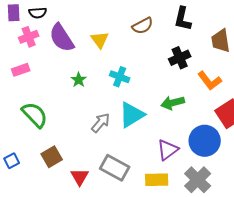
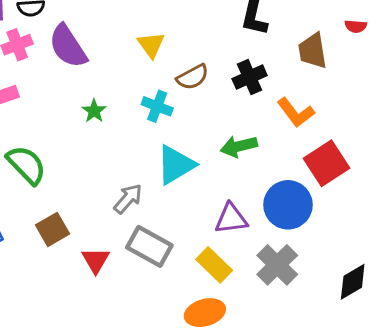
brown semicircle: (143, 26) -> (193, 77), moved
yellow triangle: (100, 40) -> (151, 45), moved
gray arrow: (101, 123) -> (128, 199), moved
purple triangle: (168, 150) -> (231, 219), turned 30
yellow rectangle: (157, 180) -> (214, 265), turned 45

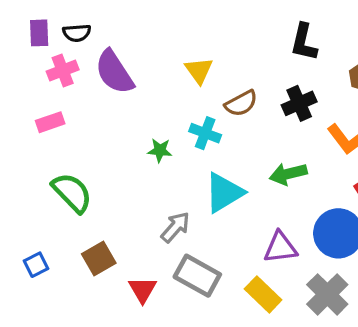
green star: (94, 111) -> (160, 150), moved, turned -30

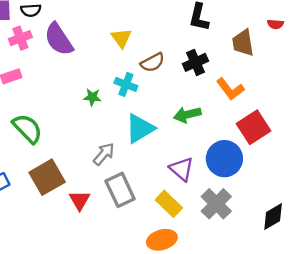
purple triangle: (280, 247) -> (182, 169), turned 48
brown square: (99, 258) -> (47, 177), size x1.4
gray rectangle: (197, 276) -> (120, 190), turned 36

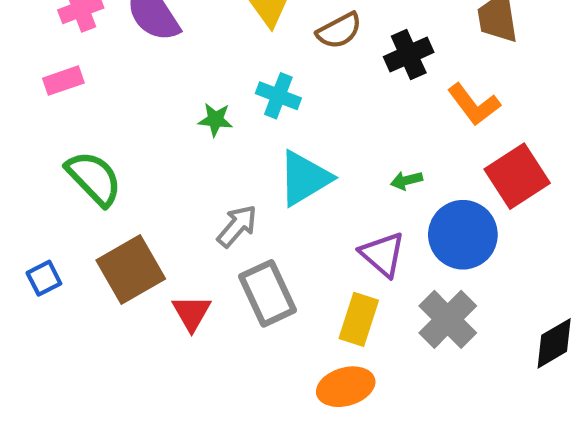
brown semicircle: (153, 62) -> (339, 31), moved
green arrow: (187, 115) -> (406, 180), moved, size x0.6
yellow rectangle: (169, 204) -> (359, 319), turned 64

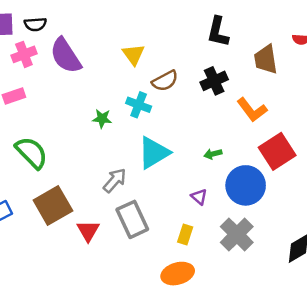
brown semicircle: (339, 31) -> (165, 81), moved
purple triangle: (383, 254) -> (199, 197), size x0.6
yellow rectangle: (359, 319) -> (185, 234), size x0.7

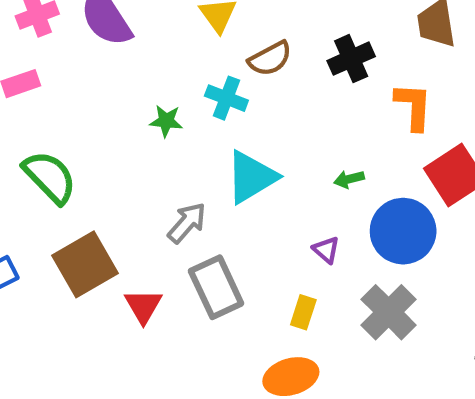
orange L-shape: (252, 110) -> (413, 106), turned -140

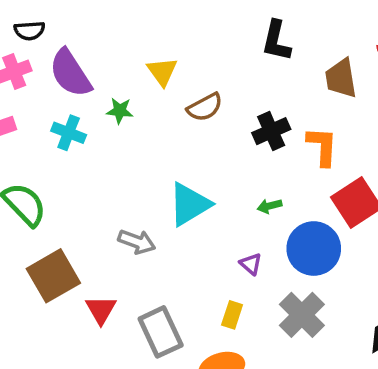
black cross: (351, 59) -> (271, 131), moved
cyan cross: (226, 98) -> (69, 133), moved
green star: (166, 121) -> (120, 111), moved
gray arrow: (187, 223) -> (137, 242), turned 69
gray rectangle: (216, 287) -> (161, 332), moved

